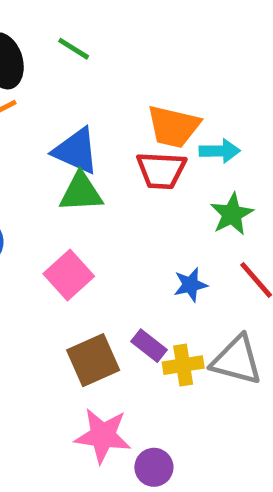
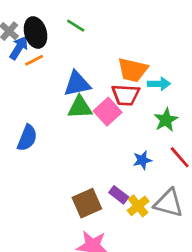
blue triangle: (76, 151) -> (77, 84), turned -36
pink square: (69, 275) -> (108, 112), moved
yellow cross: (183, 365) -> (138, 206), turned -30

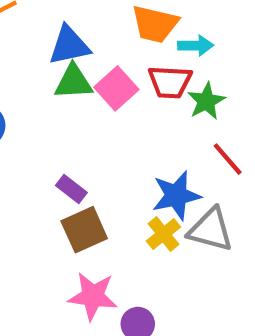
red trapezoid: (126, 95) -> (170, 82), moved
blue star: (142, 160) -> (176, 195), moved, size x1.6
purple rectangle: (119, 195) -> (71, 189), moved

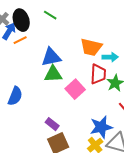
red trapezoid: (170, 82) -> (98, 74), turned -90
pink square: (116, 88) -> (75, 89), moved

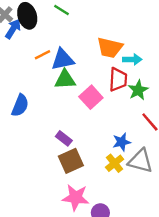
orange line: (20, 40) -> (43, 55), moved
blue star: (101, 127) -> (122, 142), size x0.7

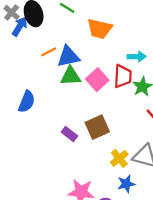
orange trapezoid: (110, 48) -> (100, 29), moved
pink square: (91, 97) -> (97, 80), moved
blue star: (122, 142) -> (126, 184), moved
brown square: (71, 161) -> (97, 127), moved

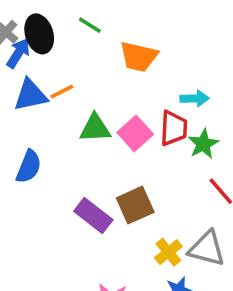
blue triangle: (68, 57) -> (30, 95), moved
purple rectangle: (69, 134) -> (93, 215), size x1.5

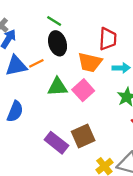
black ellipse: (39, 34) -> (58, 43), moved
orange trapezoid: (139, 57) -> (90, 62), moved
red trapezoid: (174, 128) -> (108, 39), moved

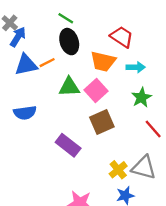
red trapezoid: (108, 39) -> (122, 37), turned -60
blue semicircle: (15, 111) -> (25, 113), turned 60
brown square: (83, 136) -> (102, 122), moved

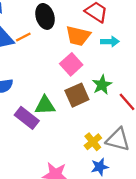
green triangle: (69, 87) -> (45, 105), moved
green star: (142, 98) -> (102, 85), moved
purple rectangle: (68, 145) -> (27, 118), moved

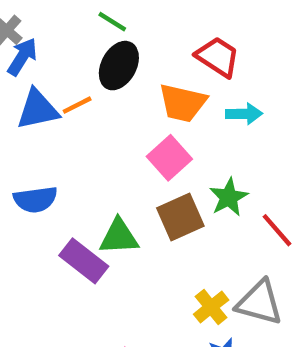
black ellipse: (45, 16) -> (119, 66), turned 45

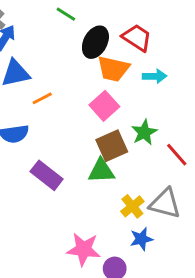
black ellipse: (119, 66) -> (95, 42), moved
orange line: (77, 105) -> (42, 98), moved
green triangle: (119, 237) -> (101, 171), moved

